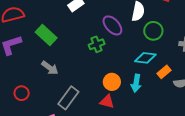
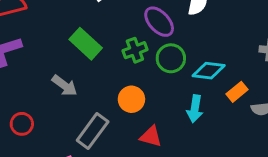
green circle: (153, 31) -> (171, 58), moved
green rectangle: (46, 35) -> (86, 44), moved
orange circle: (112, 82) -> (131, 99), moved

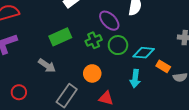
green rectangle: (86, 44) -> (60, 37), turned -65
orange rectangle: (237, 92) -> (163, 66), turned 72

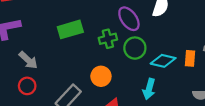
gray arrow: (47, 66) -> (28, 60), moved
orange rectangle: (163, 66) -> (190, 58), moved, turned 56
red circle: (19, 92) -> (27, 86), moved

